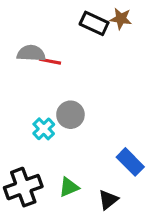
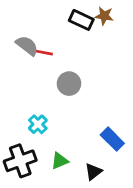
gray semicircle: (31, 53) -> (27, 46), turned 35
gray circle: (70, 115) -> (69, 84), moved
cyan cross: (44, 129) -> (38, 124), moved

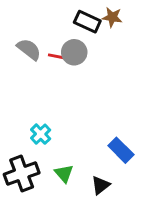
red line: (43, 52) -> (58, 57), moved
gray circle: (69, 84) -> (74, 52), moved
green triangle: (60, 161) -> (64, 174), turned -48

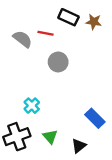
brown star: (112, 17) -> (94, 22), moved
gray circle: (74, 52) -> (58, 62), moved
red line: (58, 57) -> (45, 33), moved

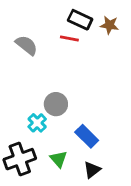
red line: (45, 33) -> (69, 38), moved
gray circle: (58, 62) -> (56, 104), moved
blue rectangle: (95, 118) -> (87, 136), moved

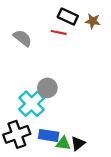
cyan cross: (37, 123) -> (32, 104), size x1.6
blue rectangle: (87, 136) -> (49, 135), moved, turned -36
green triangle: (59, 159) -> (63, 143), moved, turned -42

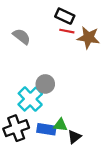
brown star: (93, 21) -> (88, 38), moved, size x1.5
red line: (59, 32) -> (67, 31), moved
green triangle: (63, 143) -> (60, 125), moved

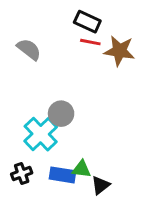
black cross: (16, 128) -> (22, 174), size x0.6

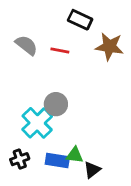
red line: (90, 42) -> (60, 51), moved

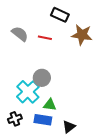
green triangle: (75, 155) -> (50, 105), moved

